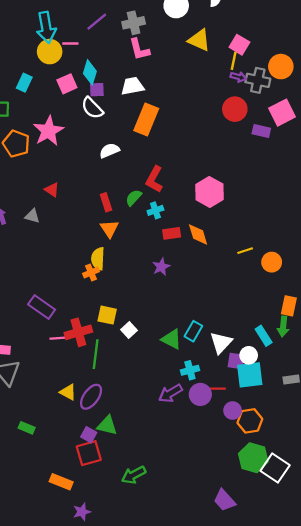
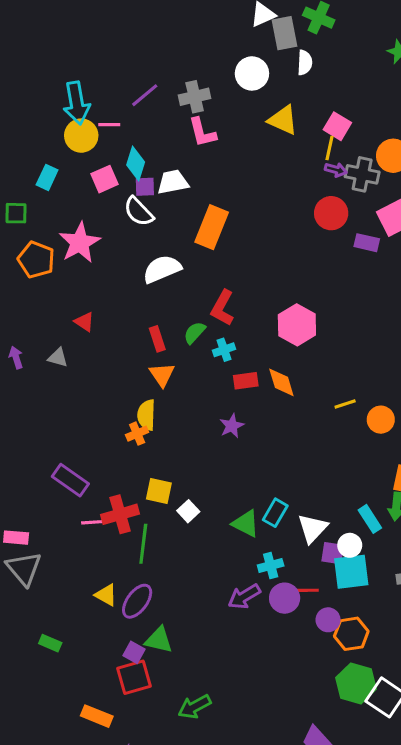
white trapezoid: (132, 86) -> (173, 182), moved
white semicircle: (109, 151) -> (162, 269), size x1.4

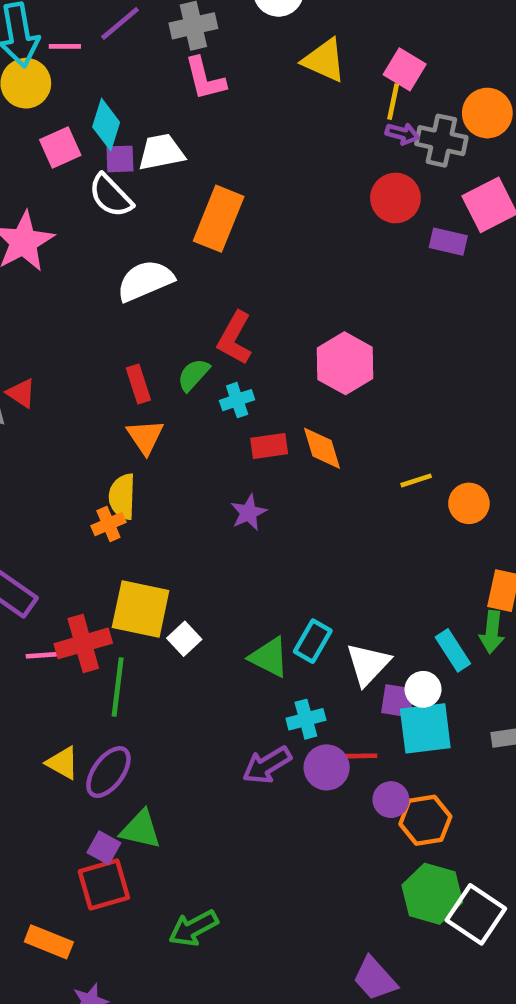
pink line: (109, 125) -> (65, 46), moved
red triangle: (84, 322) -> (21, 393), moved
yellow square: (159, 491) -> (141, 609), size x1.5

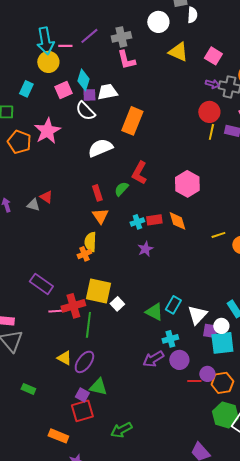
yellow line: (393, 102) -> (211, 132), moved
cyan cross: (237, 400) -> (137, 222), moved
red line: (361, 756) -> (194, 381), moved

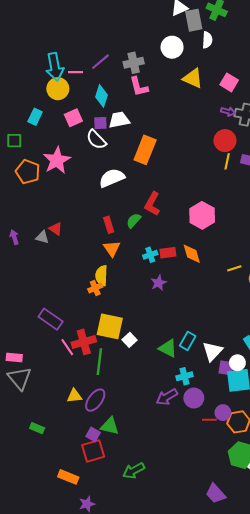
cyan diamond: (83, 80) -> (101, 96), moved
pink line: (57, 311) -> (67, 347), turned 60
yellow triangle: (64, 358) -> (74, 396), turned -35

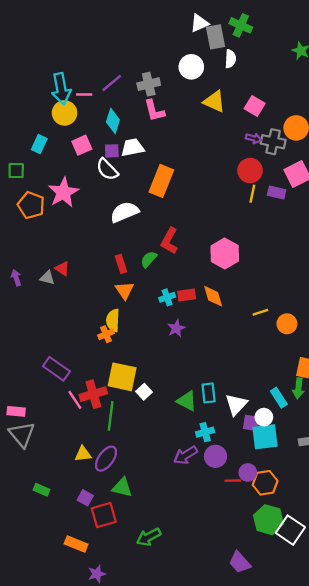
cyan rectangle: (188, 341) -> (209, 393), turned -36
purple square: (93, 434) -> (85, 498), moved

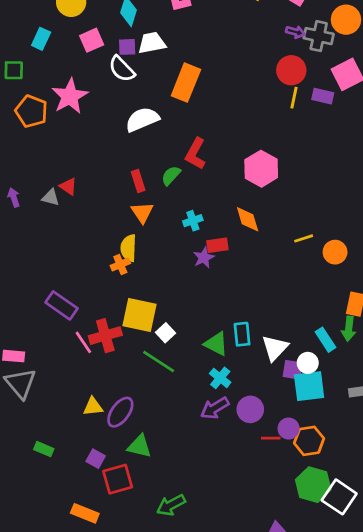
red rectangle: (187, 295) -> (217, 245), moved
green line: (111, 416) -> (159, 362), moved, turned -64
cyan cross: (205, 432) -> (220, 378), moved, turned -36

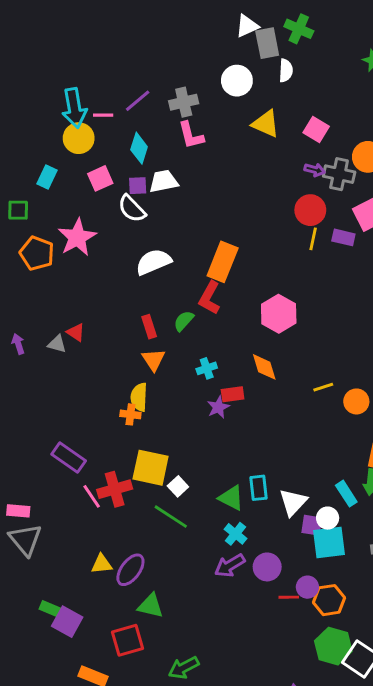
orange rectangle: (186, 83) -> (223, 262), moved
orange cross: (120, 264) -> (130, 414), turned 30
purple square: (96, 459) -> (67, 622), moved, size x1.5

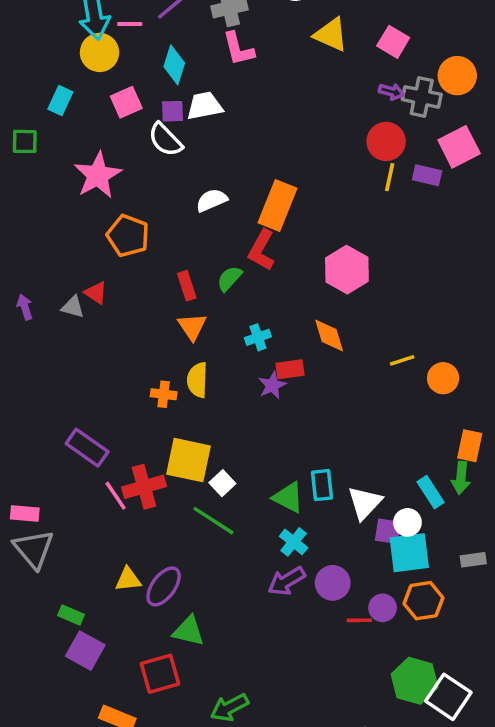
orange pentagon: (37, 253) -> (128, 236), moved
white semicircle: (153, 262) -> (212, 200), moved, size x0.7
yellow semicircle: (139, 397) -> (197, 380), moved
orange hexagon: (329, 600) -> (423, 601), moved
green rectangle: (50, 609) -> (71, 615), moved

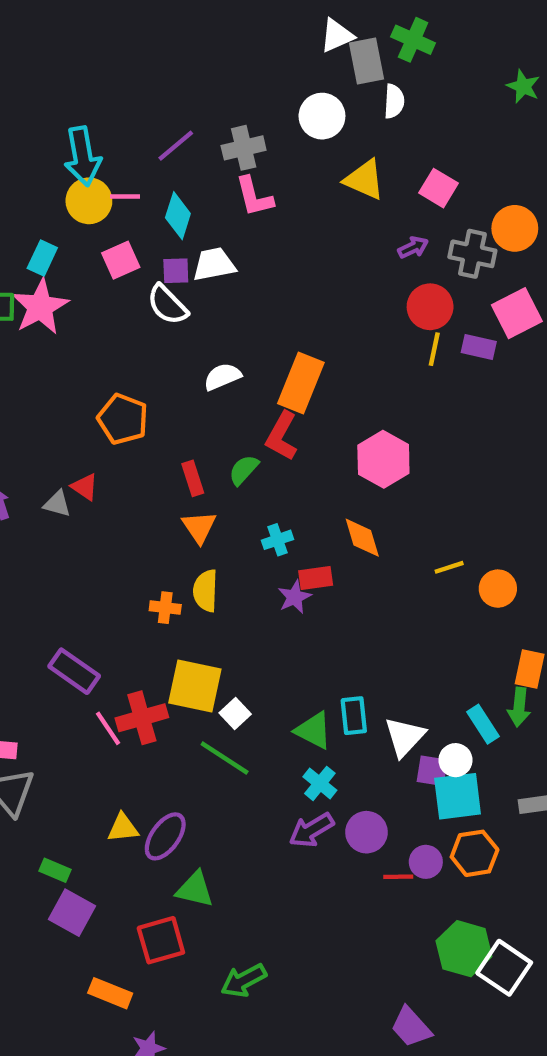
pink line: (130, 24) -> (125, 197), moved
purple arrow: (391, 92) -> (413, 247), moved, turned -40
pink star: (98, 175) -> (40, 307), moved

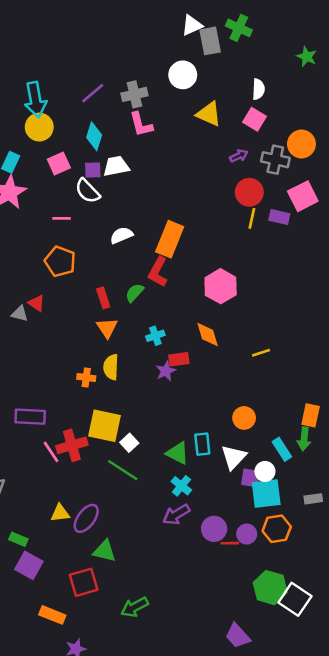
white semicircle: (394, 101) -> (258, 89), moved
pink line: (125, 197) -> (61, 218), moved
orange circle: (498, 589) -> (244, 418), moved
purple rectangle: (74, 671) -> (30, 417), turned -32
purple circle: (366, 832) -> (214, 529), moved

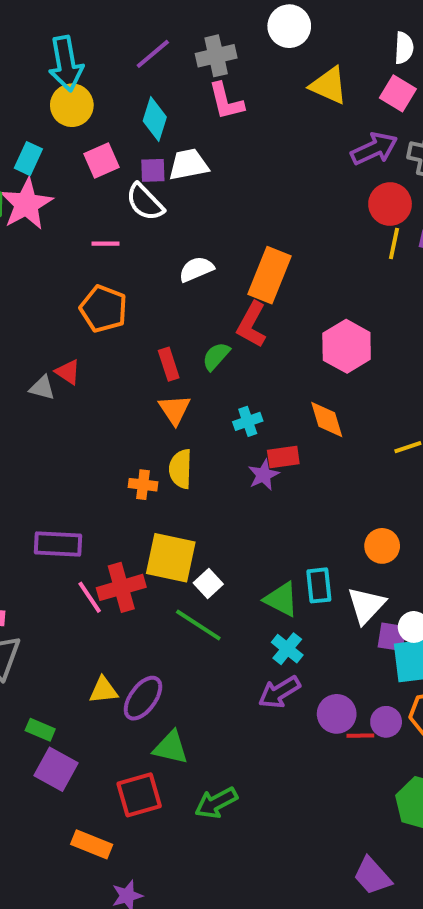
purple arrow: (239, 156) -> (374, 149), size x1.6
green arrow: (134, 607) -> (216, 803), moved

